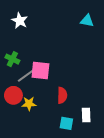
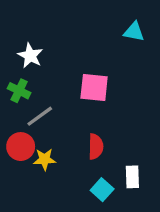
white star: (20, 21) -> (30, 56), moved
pink square: (40, 70) -> (94, 87), moved
cyan square: (66, 123) -> (102, 190), turned 32

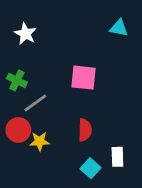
white star: (30, 56) -> (25, 34), moved

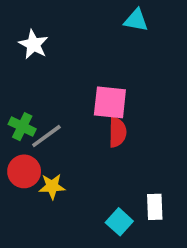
cyan triangle: (119, 28) -> (136, 20), moved
green cross: (17, 80) -> (22, 127), moved
red semicircle: (85, 130) -> (117, 132), moved

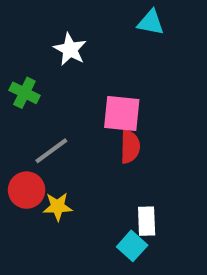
white star: (33, 44) -> (70, 49), moved
green cross: (22, 127) -> (24, 93), moved
white rectangle: (155, 207) -> (147, 221), moved

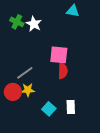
green cross: (24, 93) -> (17, 22), moved
yellow star: (58, 207) -> (28, 90), moved
cyan square: (132, 246) -> (49, 109), moved

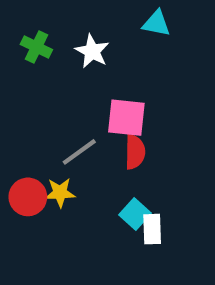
white star: (34, 24) -> (92, 51), moved
gray line: (25, 73) -> (79, 152), moved
cyan square: (49, 109) -> (135, 214), moved

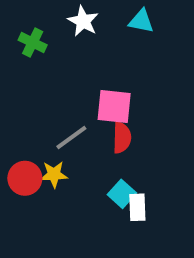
white star: (92, 51) -> (83, 21), moved

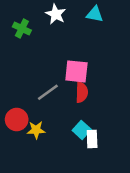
yellow star: (54, 174) -> (36, 130), moved

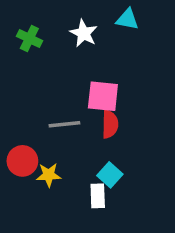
white star: (56, 14) -> (84, 33), moved
gray line: (48, 92) -> (64, 124), turned 30
white rectangle: (92, 139) -> (98, 196), moved

